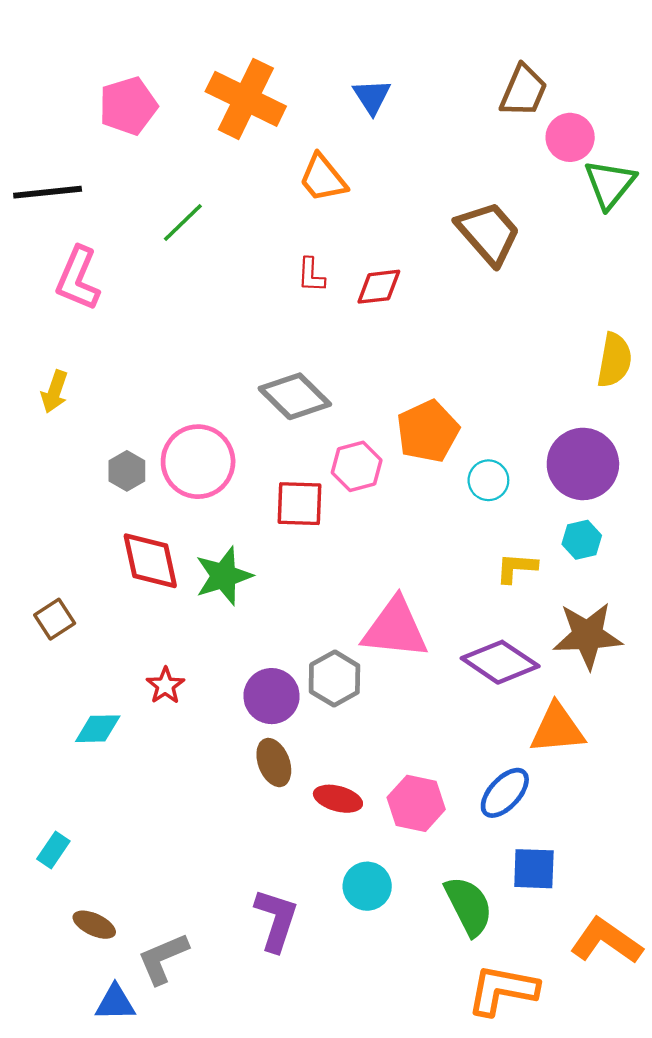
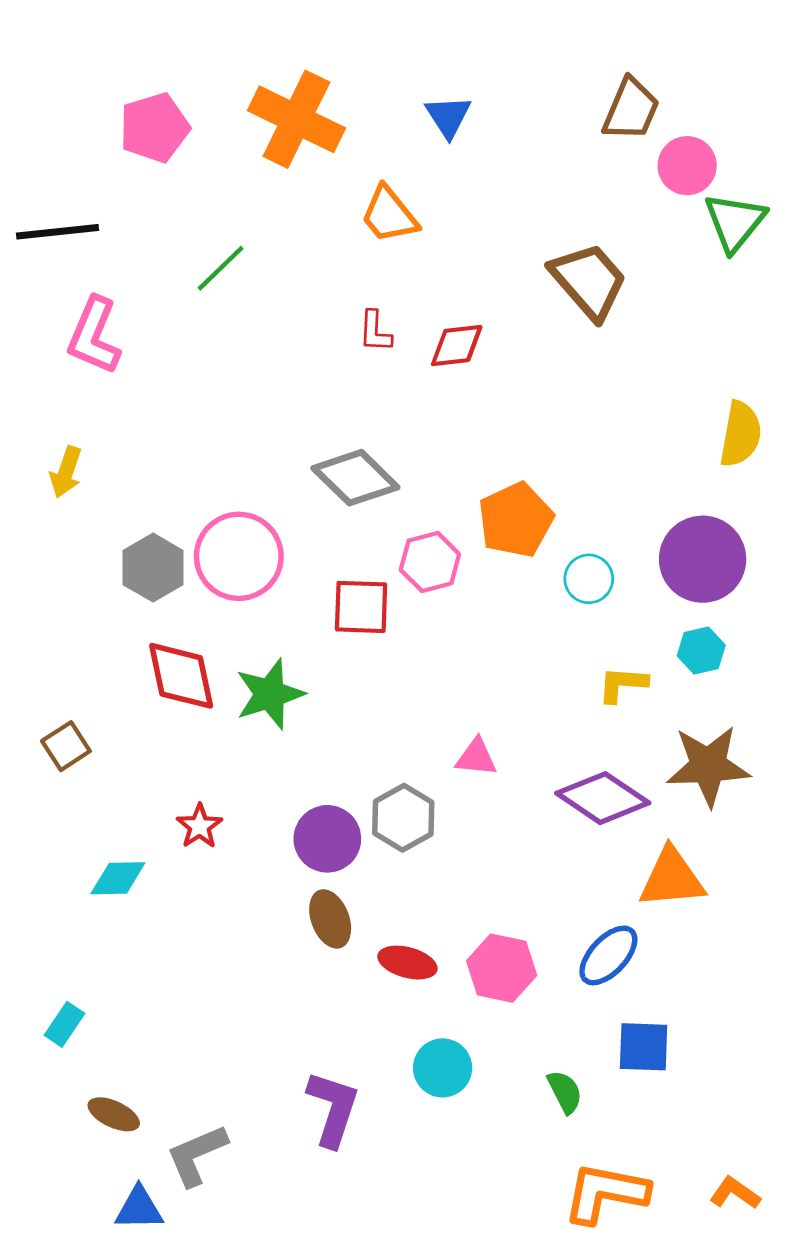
gray hexagon: (127, 471) -> (153, 568), size x1.4
pink triangle: (395, 628) -> (476, 757), size x0.5
green semicircle: (469, 906) -> (565, 1092), size x0.6
orange L-shape: (606, 941) -> (735, 1193), moved, size x0.6

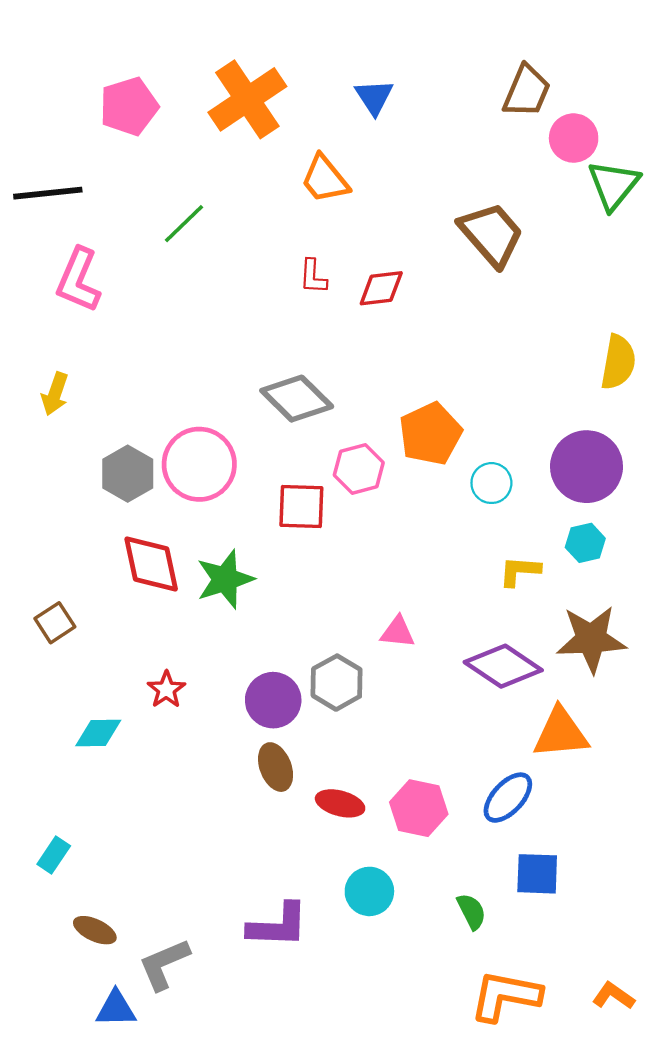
orange cross: (296, 119) -> (247, 99), turned 30
purple L-shape: (333, 1109) -> (278, 925), turned 74

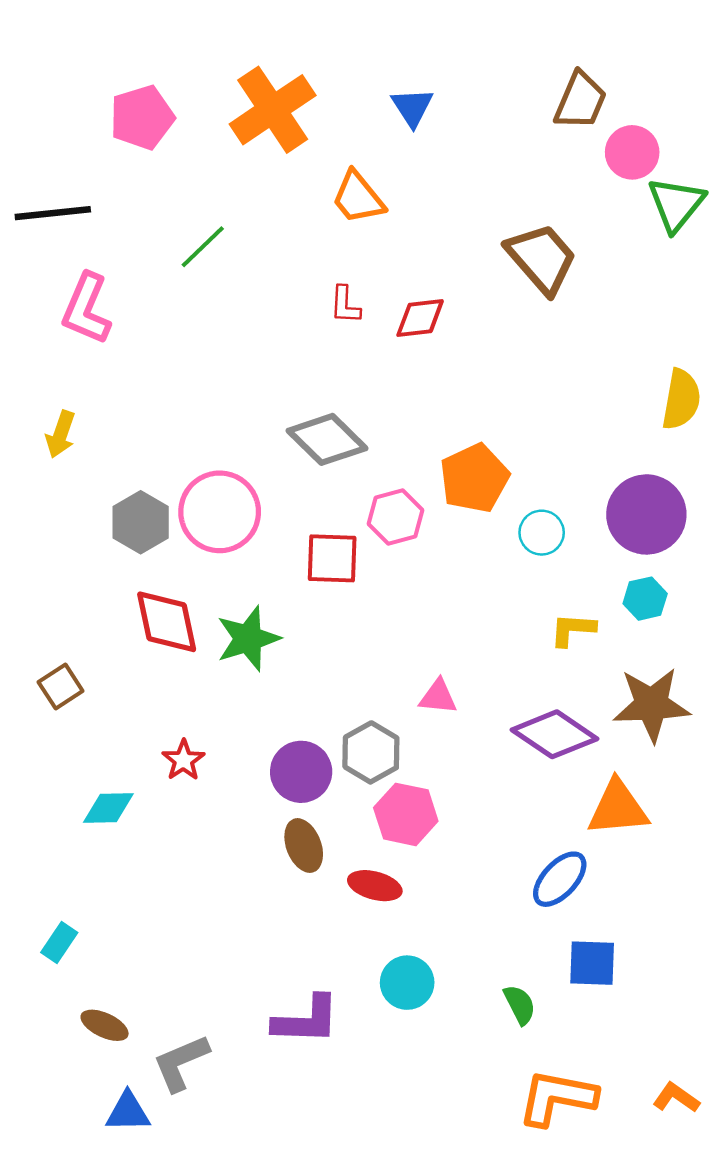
pink hexagon: (419, 808) -> (406, 814), moved

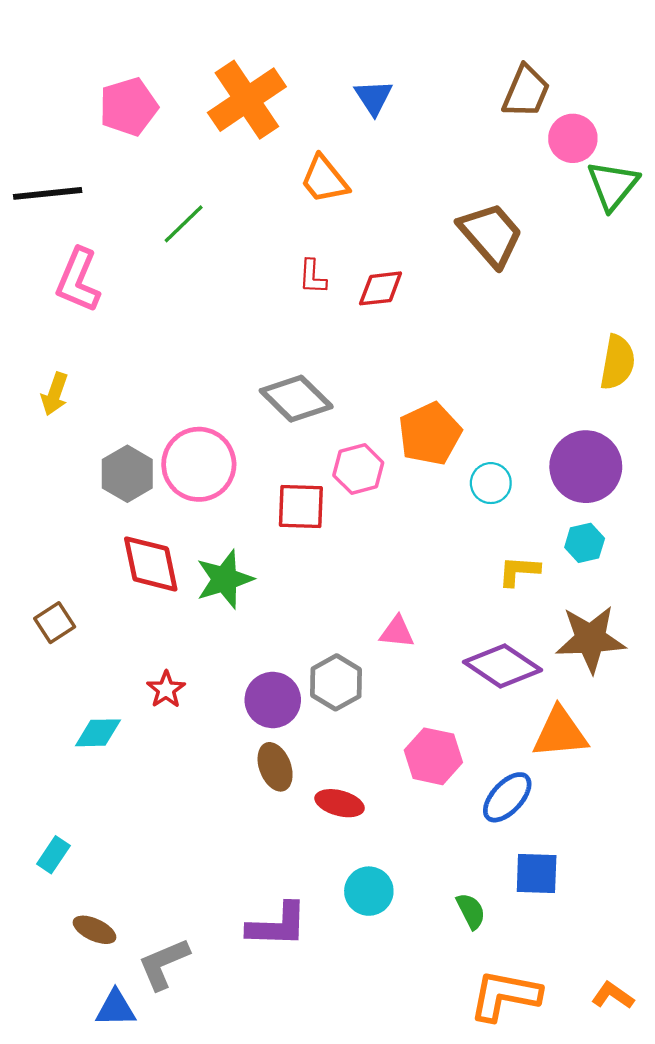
pink hexagon: (406, 814) -> (433, 756), moved

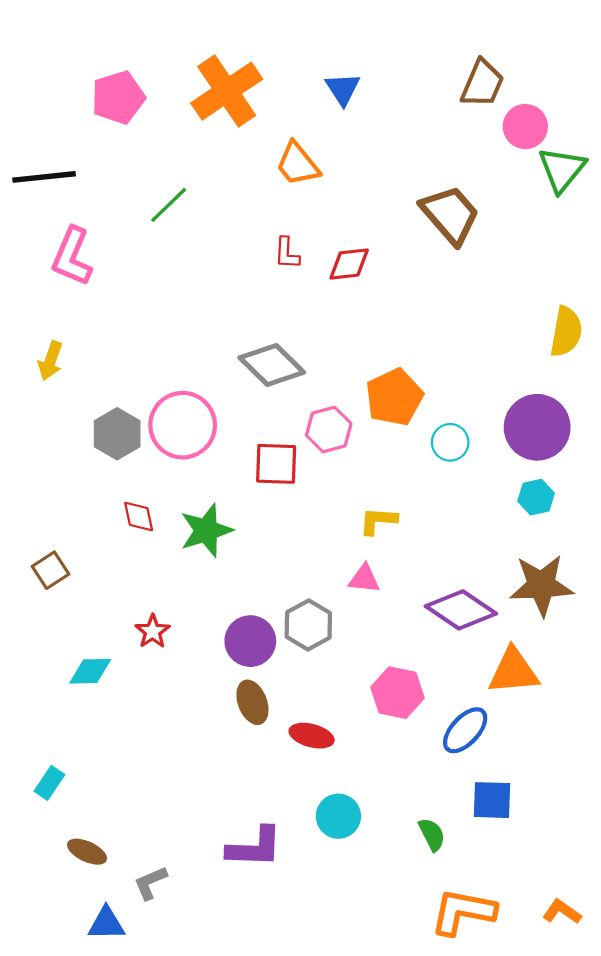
red diamond: (151, 564) -> (139, 516), size x0.6
yellow L-shape: (519, 571) -> (378, 521), moved
gray L-shape: (164, 964) -> (150, 883), size x0.7

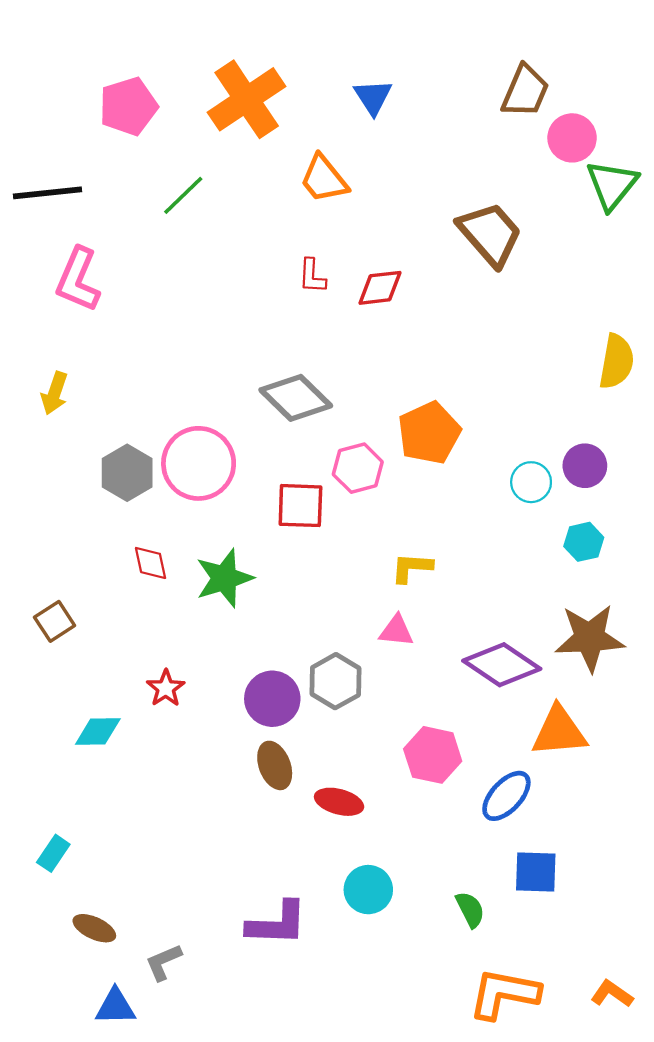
green line: (169, 205) -> (183, 195), moved
purple circle: (537, 427) -> (585, 466), size x0.6
cyan circle: (450, 442) -> (531, 482), moved

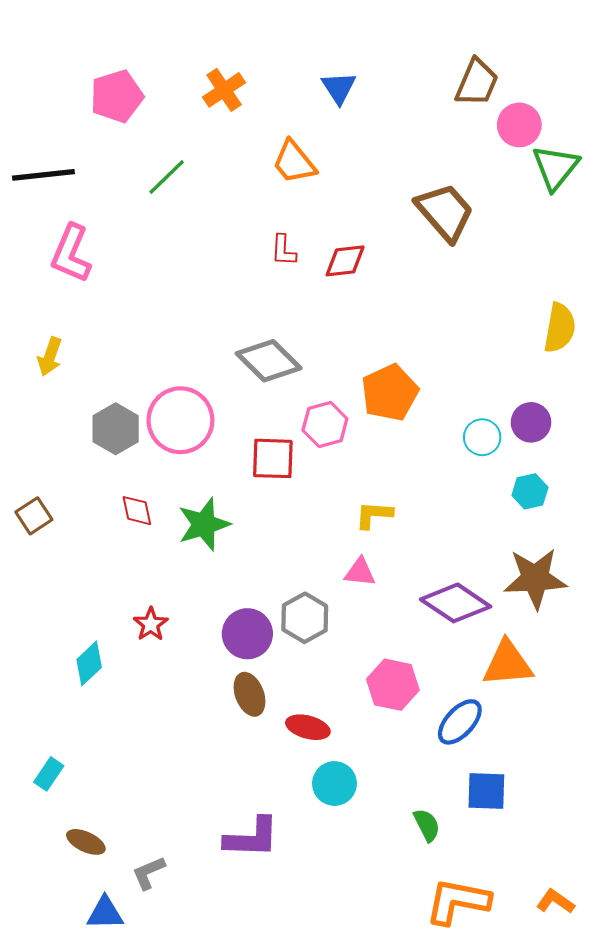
orange cross: (247, 99) -> (224, 90), size x0.6
brown square: (55, 621) -> (34, 516), moved
cyan diamond: (98, 732) -> (89, 663), turned -42
cyan circle: (368, 890) -> (334, 784), moved

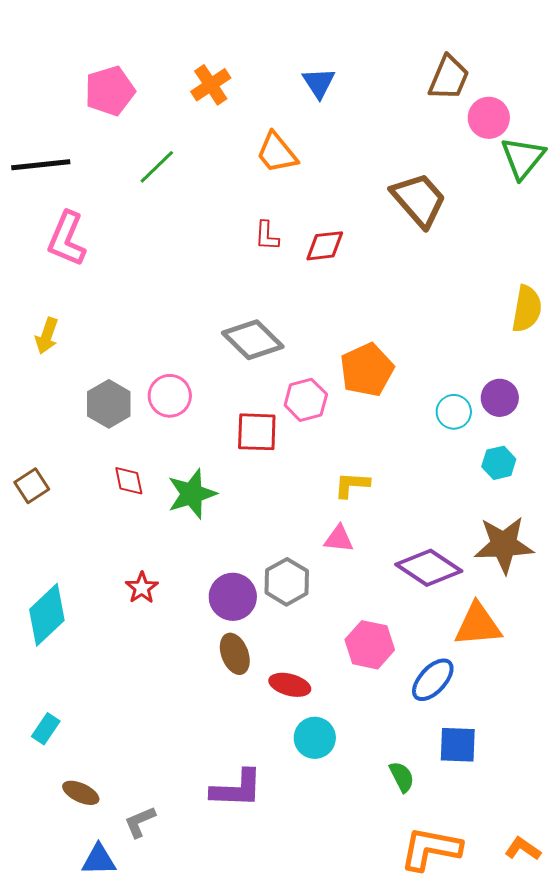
pink circle: (180, 420) -> (170, 396), size x0.7
cyan diamond: (89, 663) -> (47, 615), moved, size x1.5

